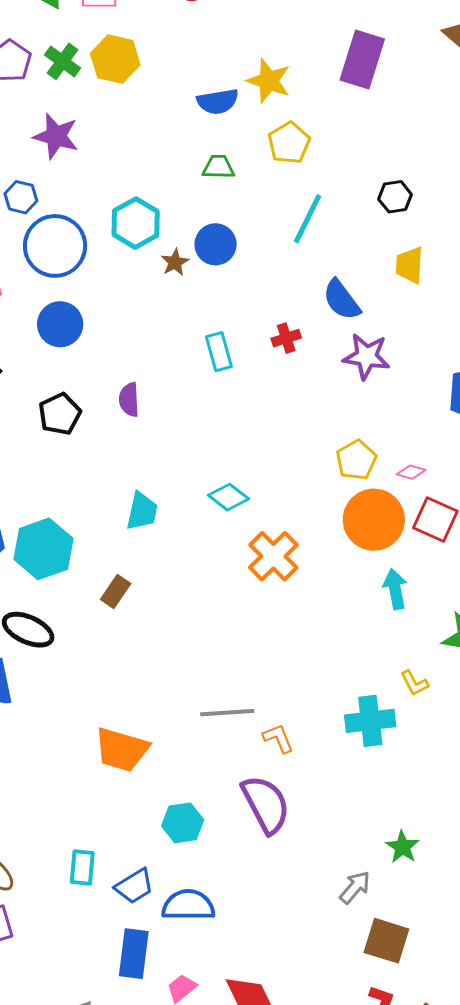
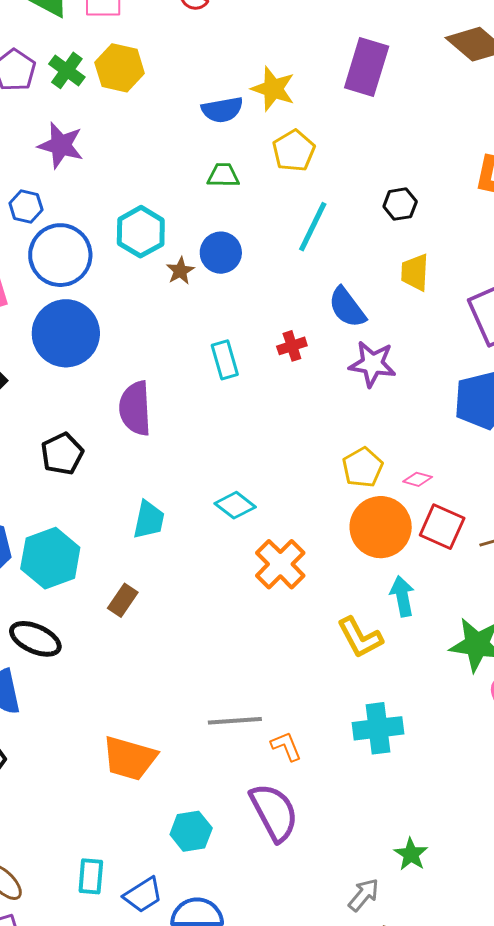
blue circle: (60, 324) -> (66, 333), size x1.5
purple semicircle: (129, 400) -> (135, 408), size x1.6
black pentagon: (60, 414) -> (62, 454), moved
yellow L-shape: (414, 683) -> (360, 637), moved, size x1.6

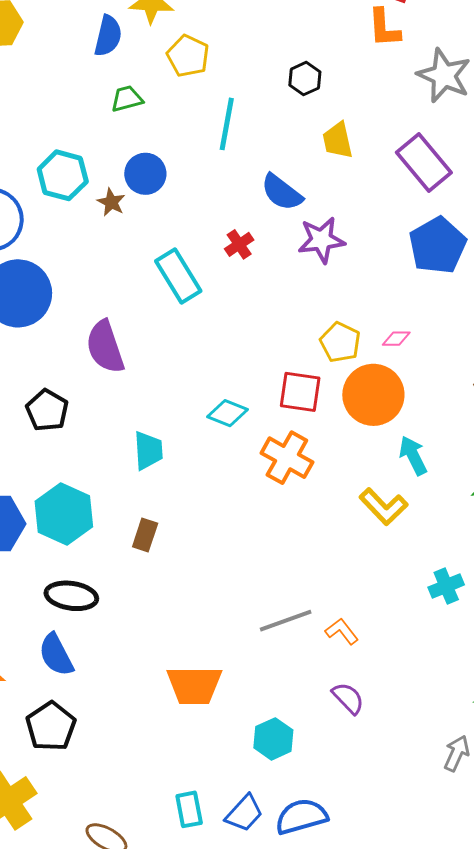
blue semicircle: (222, 110) -> (108, 36), turned -51
cyan rectangle: (225, 360) -> (178, 276), size x1.4
red square: (442, 527) -> (300, 392), moved
cyan cross: (378, 728) -> (446, 586), moved, size x0.7
purple semicircle: (274, 812) -> (348, 698), size x0.6

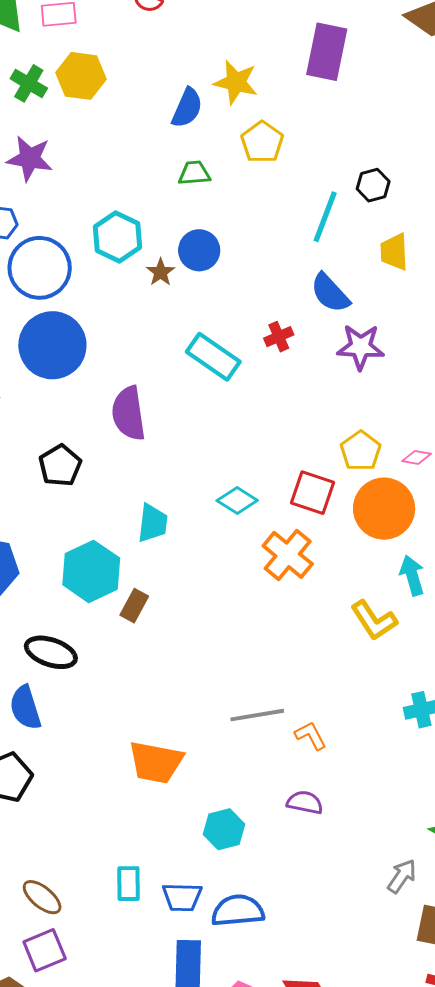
cyan line: (227, 124) -> (325, 217), moved
cyan rectangle: (178, 276) -> (213, 357), turned -34
cyan hexagon: (64, 514) -> (91, 571), moved
purple semicircle: (348, 698) -> (305, 802), turned -45
blue trapezoid: (244, 813) -> (182, 897), turned 39

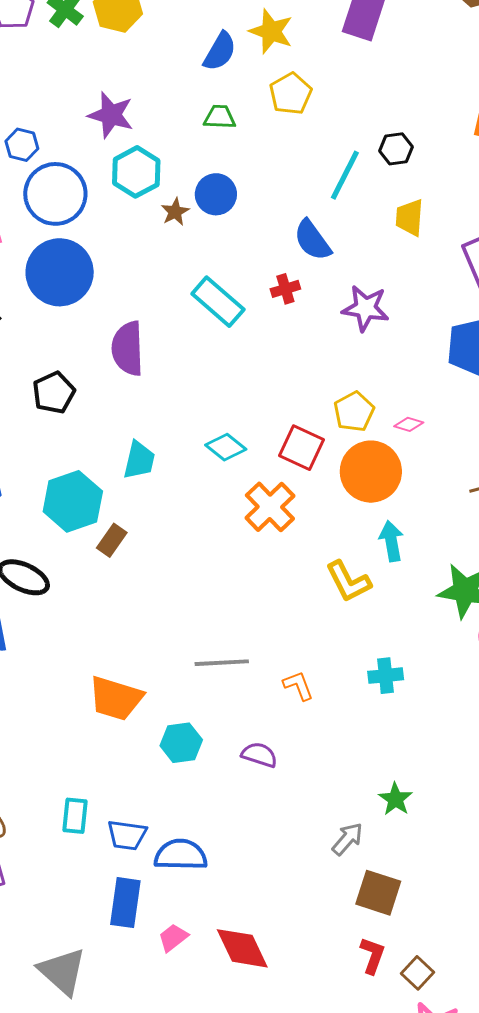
purple star: (30, 159) -> (111, 115), moved
blue semicircle: (330, 293) -> (312, 240), moved
orange L-shape: (311, 736) -> (298, 686), moved
cyan hexagon: (224, 829) -> (181, 743), moved

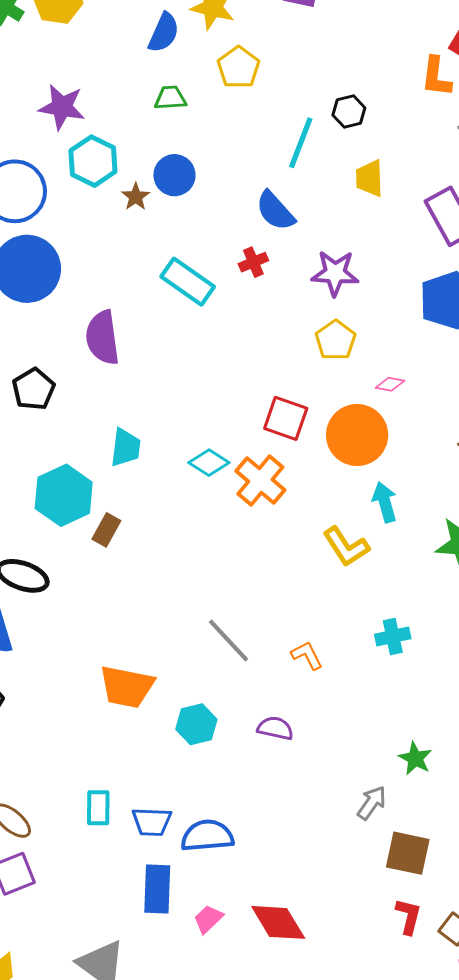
yellow pentagon: (354, 412) -> (336, 340), moved
cyan diamond: (226, 447) -> (209, 463), moved
gray line: (222, 663) -> (228, 640), turned 56

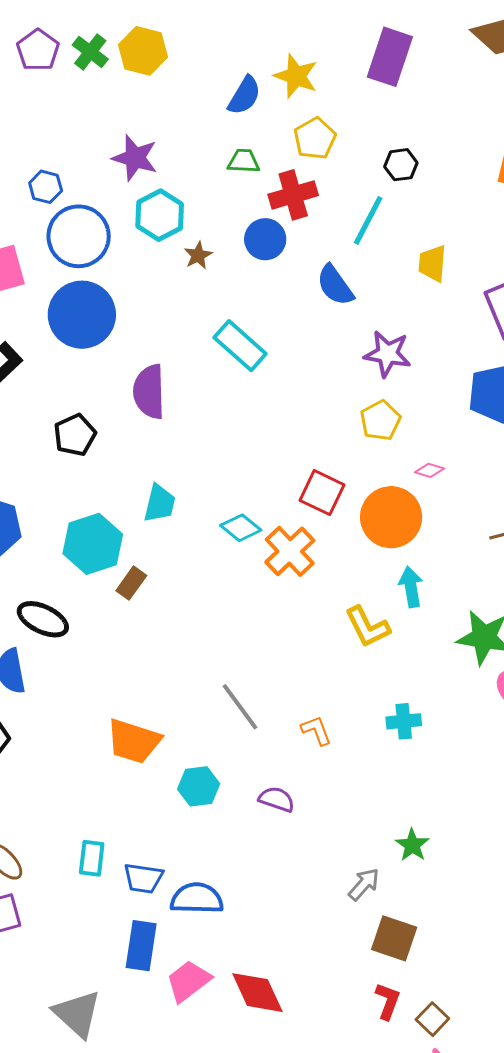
black hexagon: (349, 112) -> (401, 165), moved
blue circle: (174, 175) -> (265, 239), moved
red cross: (253, 262) -> (293, 195), moved, size x1.6
pink trapezoid: (208, 919) -> (188, 981), size x1.5

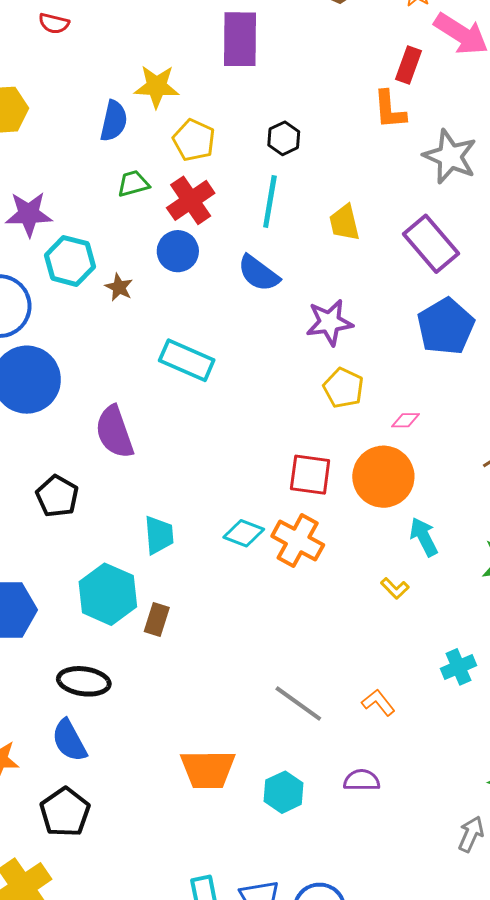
yellow L-shape: (367, 627) -> (395, 588), size x0.6

